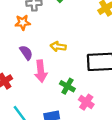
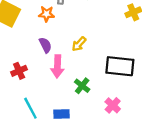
yellow arrow: (58, 47) -> (79, 44), turned -64
pink cross: (86, 102) -> (113, 105), moved

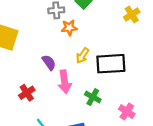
orange star: (46, 14) -> (69, 28), moved
black rectangle: (120, 66) -> (111, 64), moved

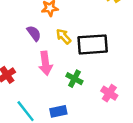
yellow arrow: (82, 56) -> (64, 36), turned 105
purple semicircle: (49, 62) -> (34, 33), moved

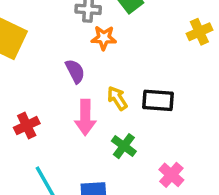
yellow arrow: (64, 36) -> (117, 98), moved
black rectangle: (93, 44) -> (158, 100), size x0.7

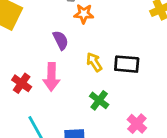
pink arrow: (85, 117) -> (51, 77), moved
red cross: (27, 126) -> (22, 83), turned -30

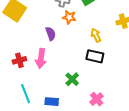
yellow arrow: (94, 62) -> (96, 35), moved
red cross: (22, 83) -> (19, 60), turned 32

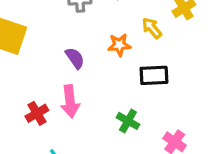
orange star: (69, 17) -> (119, 45), moved
yellow arrow: (96, 35) -> (152, 28), moved

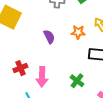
pink arrow: (70, 101) -> (42, 77), moved

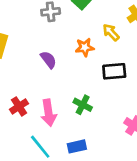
green cross: (77, 81) -> (83, 105), moved

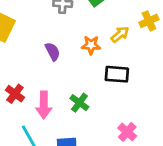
yellow arrow: (111, 32) -> (120, 34), turned 84
red cross: (19, 106) -> (15, 94), turned -30

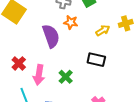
orange star: (91, 45) -> (71, 22), moved
purple semicircle: (53, 52) -> (51, 36), size x1.6

